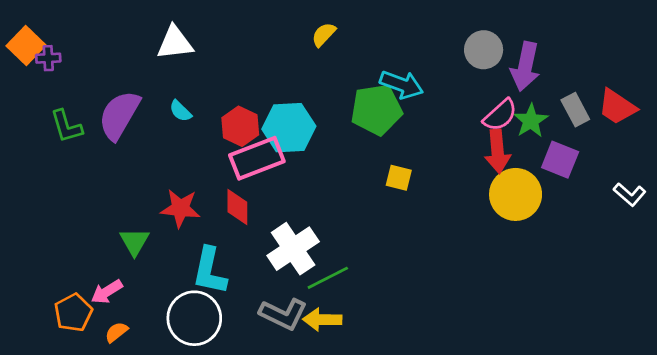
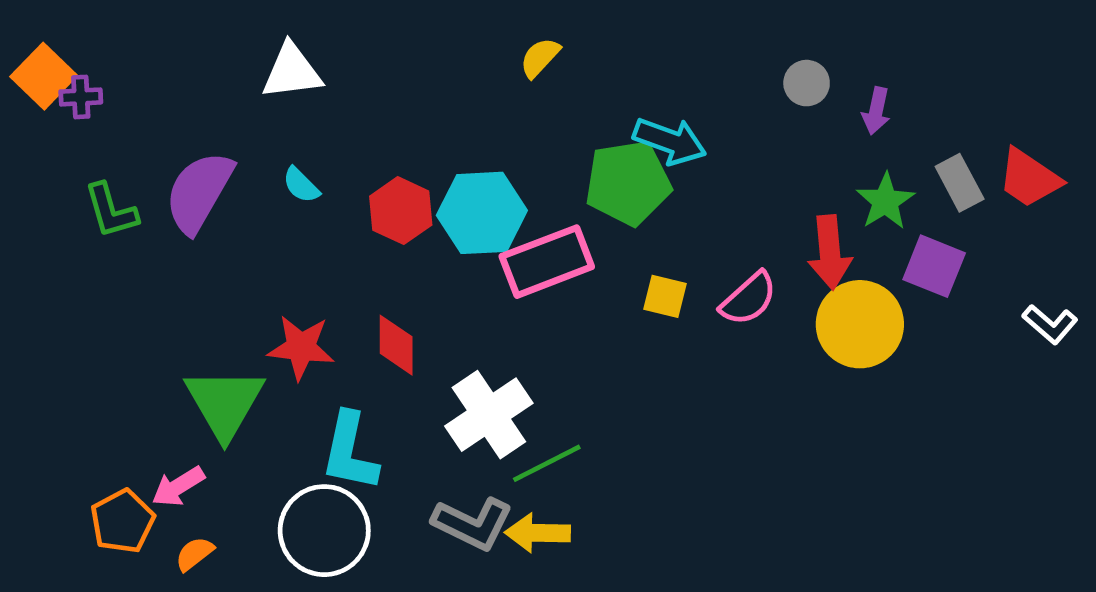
gray circle: (484, 50) -> (807, 83), size x0.7
purple arrow: (525, 66) -> (876, 111), size x0.6
pink semicircle: (500, 115) -> (749, 299), moved
pink rectangle: (257, 158) -> (547, 262), moved
green triangle: (134, 242) -> (225, 403), size x1.6

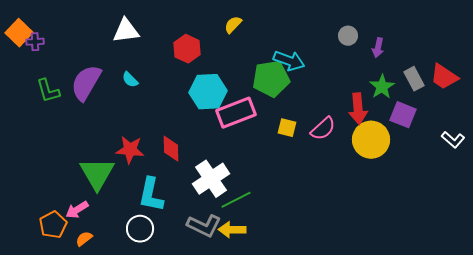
red hexagon: (401, 211) -> (187, 49), moved
white circle: (324, 531) -> (140, 229), size x0.7

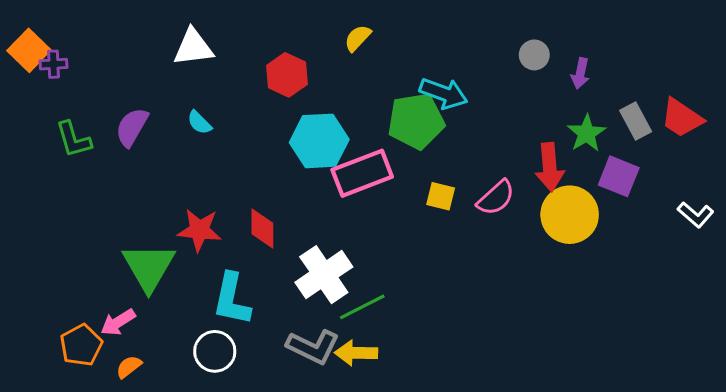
purple semicircle: (86, 83) -> (132, 127), size x0.7

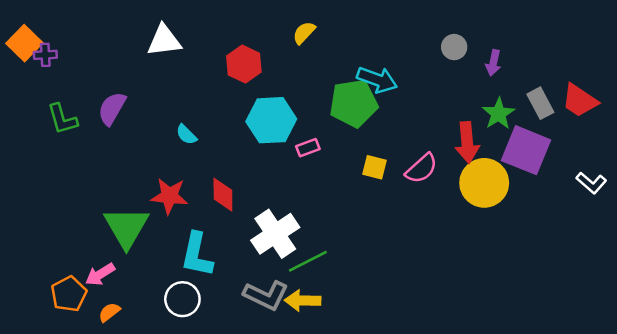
cyan semicircle: (199, 123) -> (186, 135), moved
pink rectangle: (362, 173) -> (308, 148), size x0.5
purple square: (619, 176) -> (526, 150), size x1.4

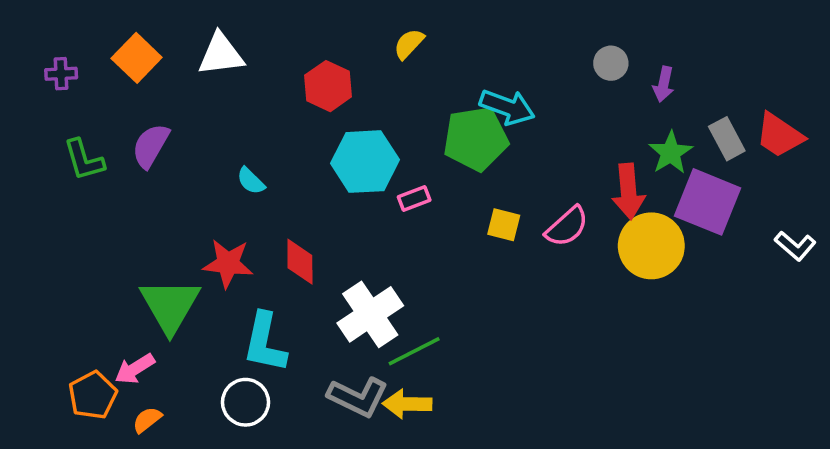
orange square: (24, 43) -> (137, 58), moved

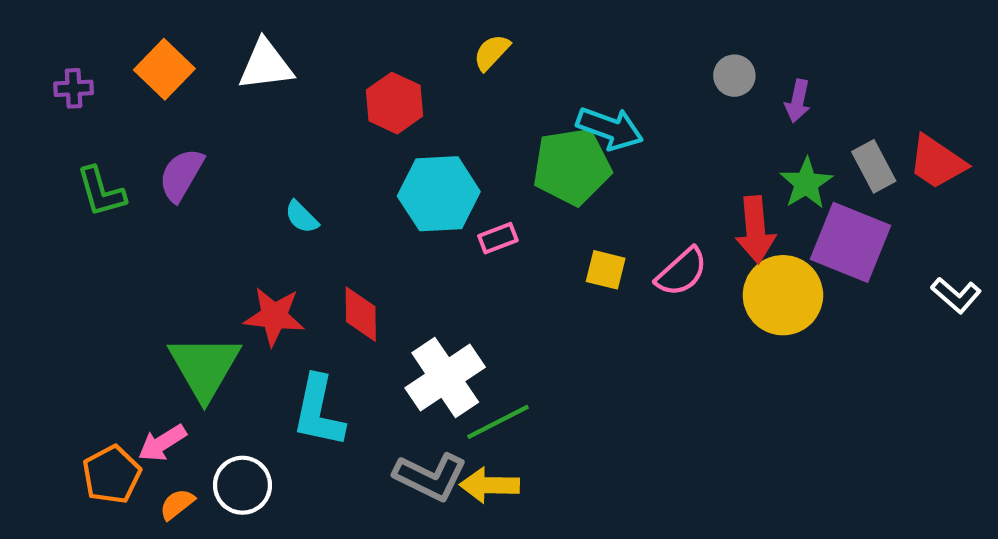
white circle: (245, 402) -> (242, 485), moved

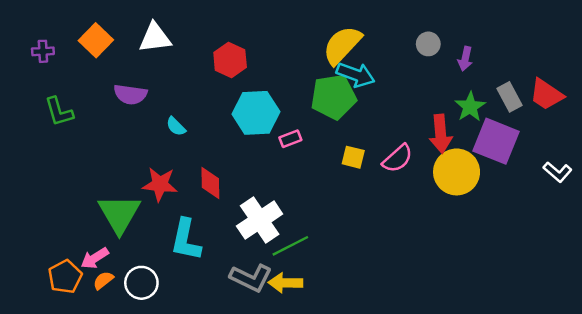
yellow semicircle: (492, 52) -> (342, 45), moved, size x1.8
purple semicircle: (181, 175) -> (130, 94), moved, turned -112
orange semicircle: (177, 504) -> (103, 280), moved

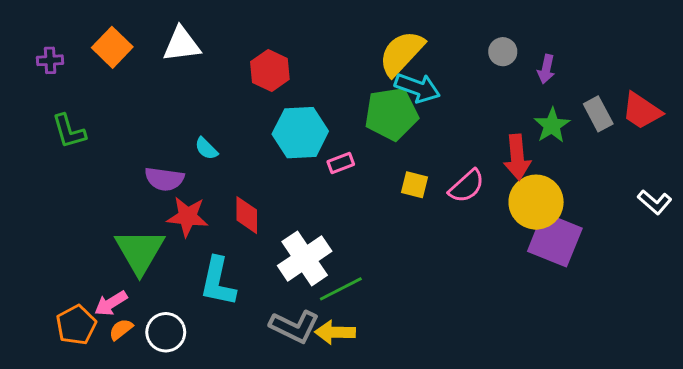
purple semicircle: (130, 94) -> (164, 179), moved
purple square: (496, 141) -> (555, 240), moved

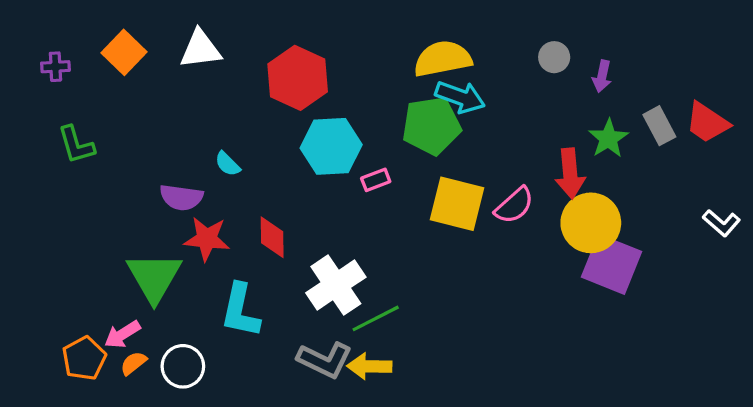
yellow semicircle: (402, 53) -> (443, 59), turned 36
red hexagon: (270, 70) -> (298, 78), size x1.4
yellow square: (415, 185) -> (457, 204), size x1.8

